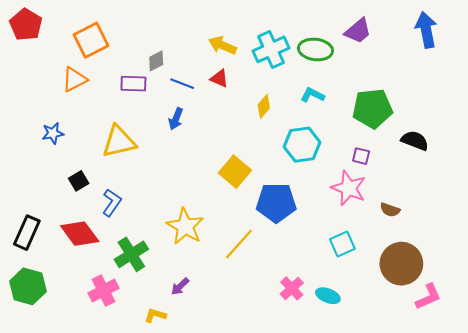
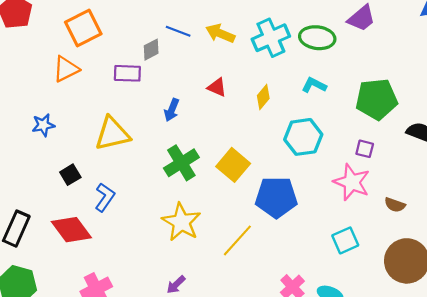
red triangle: (219, 78) -> (217, 87), moved
blue line: (182, 84) -> (178, 31), moved
green cross: (131, 254) -> (181, 163), moved

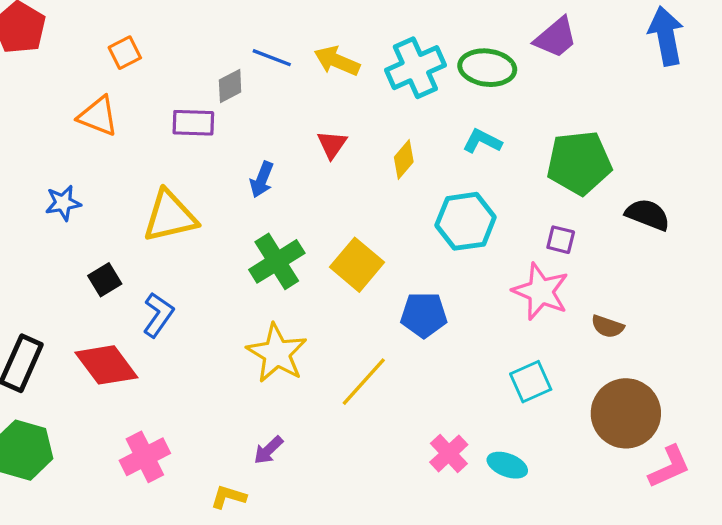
orange square: (83, 28) -> (125, 53), size x0.6
orange triangle: (66, 69) -> (98, 116), turned 48
red triangle: (217, 87) -> (332, 144), turned 42
blue pentagon: (276, 197) -> (424, 315), size x0.7

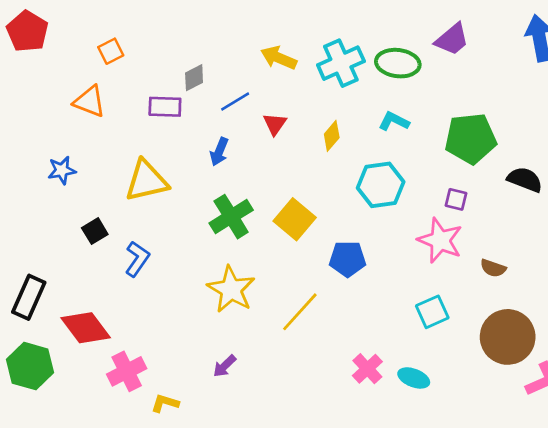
blue line: (272, 58) -> (235, 101), moved, turned -52
red diamond: (106, 365) -> (86, 328), moved
yellow L-shape: (228, 497) -> (165, 403), moved

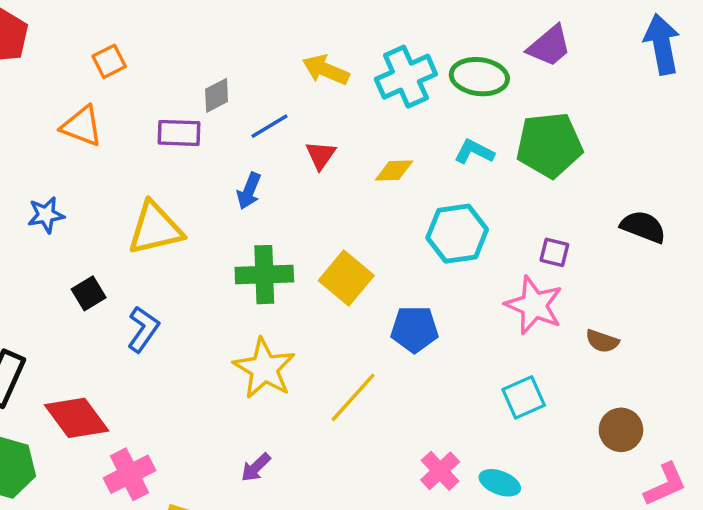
yellow diamond: (332, 136) -> (394, 170), turned 48
green pentagon: (471, 139) -> (549, 145), moved
green cross: (231, 217) -> (264, 275), turned 30
brown circle: (508, 337) -> (621, 430), size x0.6

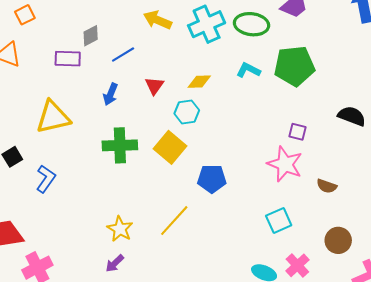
red triangle: (321, 155) -> (154, 86), moved
cyan hexagon: (457, 234) -> (187, 112), moved, size x0.7
yellow star: (264, 368) -> (120, 229), moved, size x0.7
pink cross: (440, 471) -> (297, 265), moved

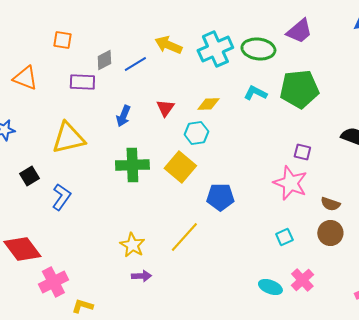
orange square: (25, 15) -> (62, 40), moved, turned 36
blue line: (123, 54) -> (135, 64), moved
cyan square: (279, 221) -> (284, 237), size x0.7
brown circle: (338, 240) -> (330, 233), moved
purple arrow: (115, 263) -> (141, 276), moved, turned -138

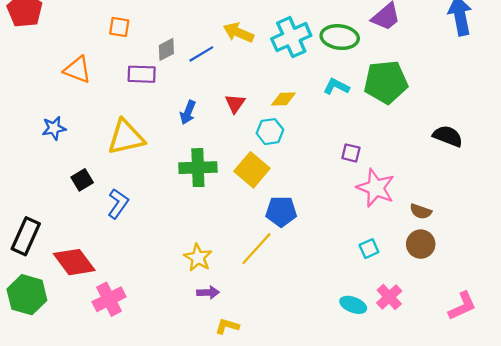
purple square: (302, 152) -> (351, 153), moved
blue pentagon: (220, 197) -> (281, 211), moved
yellow L-shape: (82, 306) -> (227, 326), moved

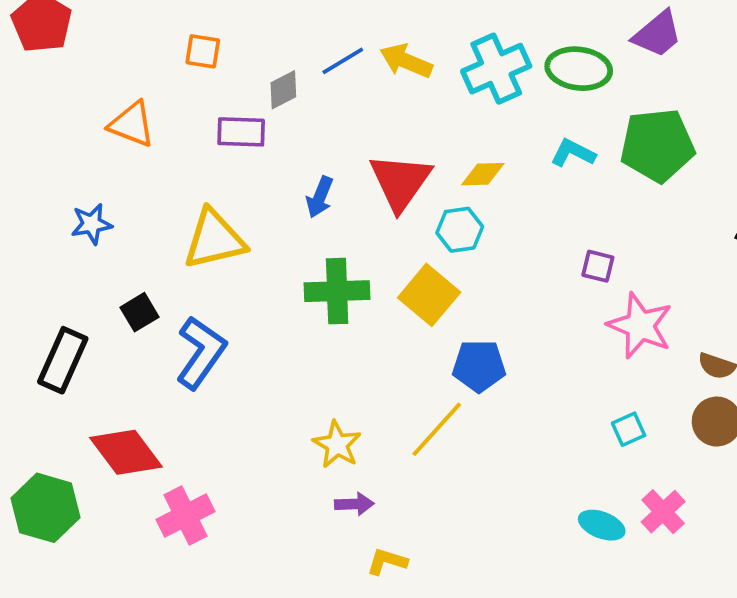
blue line: (201, 54) -> (343, 61), moved
red triangle: (235, 103) -> (400, 182), size x1.8
blue L-shape: (118, 204) -> (201, 352), size x1.4
black rectangle: (26, 236) -> (63, 360), moved

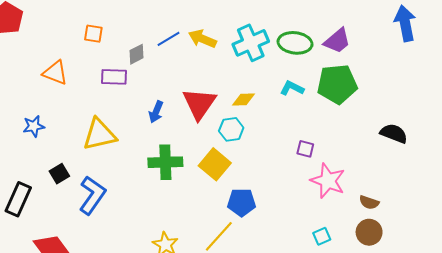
purple trapezoid: (657, 34) -> (337, 41), moved

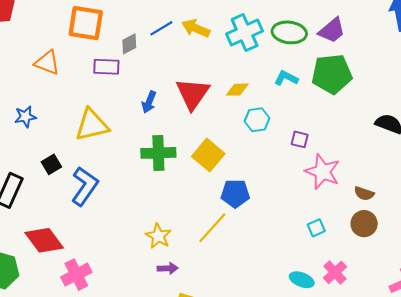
orange square: (93, 34) -> (86, 23), size x1.8
cyan hexagon: (231, 129) -> (257, 120), moved

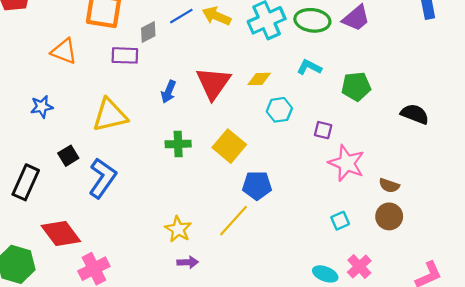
green pentagon: (332, 74) -> (356, 86), moved, size x0.7
green cross: (158, 153) -> (178, 144), size x0.7

